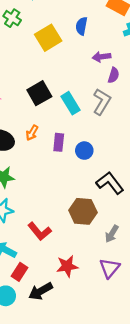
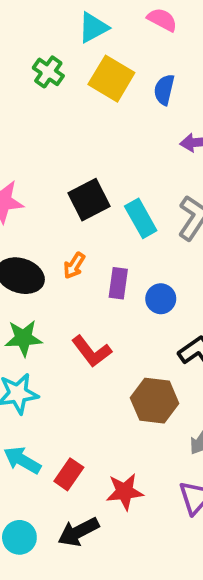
yellow square: (48, 38) -> (111, 79), moved, turned -30
red L-shape: (40, 231) -> (91, 351), moved
red rectangle: (19, 272) -> (69, 474), moved

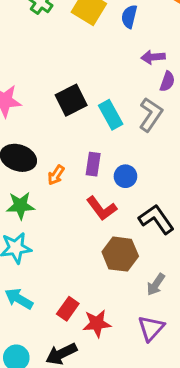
orange arrow: (74, 266) -> (56, 175), moved
red L-shape: (91, 351) -> (102, 208), moved
red rectangle: (69, 474) -> (68, 309), moved

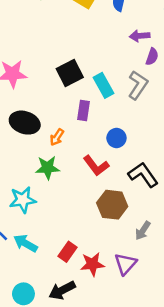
purple rectangle: (93, 164) -> (84, 111), moved
green star: (20, 206) -> (48, 168), moved
purple triangle: (151, 328) -> (125, 264), moved

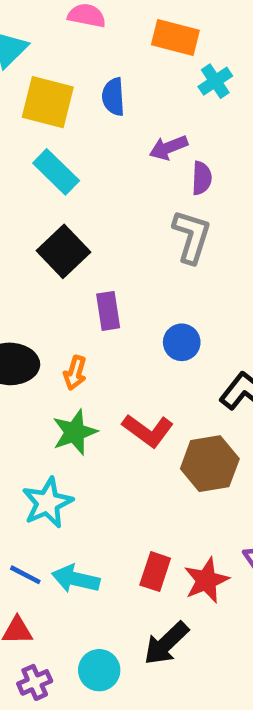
cyan rectangle: (104, 85) -> (56, 172), moved
red L-shape: (96, 166) -> (148, 430), moved

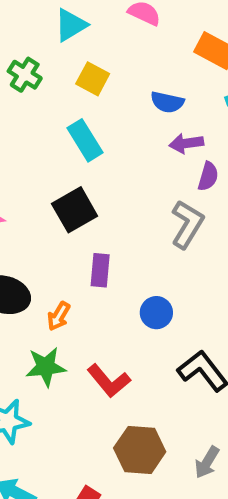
blue semicircle: (113, 97) -> (167, 102), moved, turned -88
yellow square: (48, 102) -> (93, 79), size x0.7
brown hexagon: (210, 464) -> (140, 450), moved

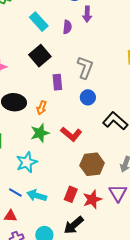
purple arrow: (186, 143) -> (87, 14), turned -70
purple semicircle: (208, 176) -> (67, 27), moved
gray L-shape: (187, 224) -> (85, 67), moved

